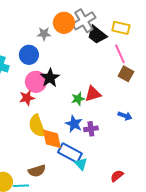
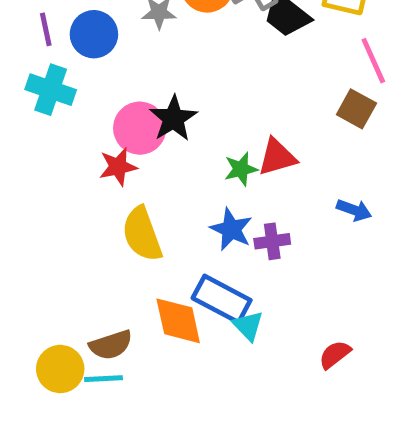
pink line: (120, 54) -> (373, 61), moved
blue circle: (29, 55) -> (94, 34), moved
orange diamond: (52, 139) -> (178, 321), moved
brown semicircle: (37, 171) -> (111, 345), moved

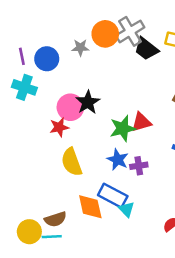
green star: (241, 169) -> (123, 128), size x1.5

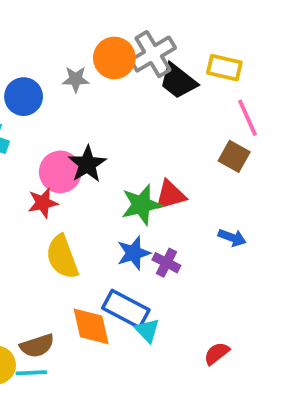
blue star: (118, 160) -> (134, 253), turned 30
purple cross: (139, 166) -> (166, 263), turned 35

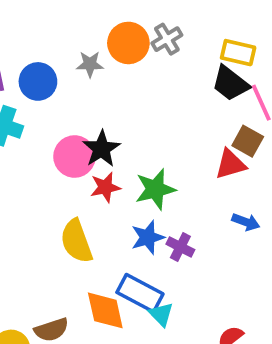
gray cross: (153, 54) -> (167, 39), size x0.7
black trapezoid: (178, 81) -> (230, 83), moved
red triangle: (170, 195) -> (230, 164), moved
red star: (43, 203) -> (105, 187), moved

